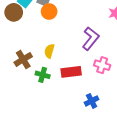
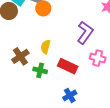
red rectangle: (71, 72) -> (68, 66), turned 36
blue cross: (92, 101) -> (70, 95), moved

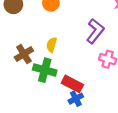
red rectangle: (68, 66) -> (72, 84), moved
green cross: (40, 70) -> (45, 70), size x1.5

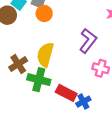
yellow semicircle: (52, 45) -> (45, 55), size x1.6
blue cross: (76, 99) -> (83, 102), moved

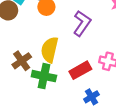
purple L-shape: (88, 41) -> (82, 23), moved
red rectangle: (66, 93) -> (80, 70), moved, turned -54

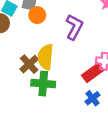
brown cross: (22, 61) -> (29, 64), moved
red rectangle: (80, 70) -> (93, 73), moved

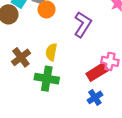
yellow semicircle: (45, 57) -> (51, 52), size x0.7
brown cross: (29, 64) -> (21, 57), moved

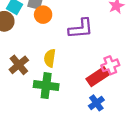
purple L-shape: (83, 24) -> (81, 29), turned 55
pink cross: (110, 61) -> (110, 65), turned -30

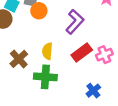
purple L-shape: (81, 29) -> (75, 22), turned -40
red rectangle: (98, 77) -> (82, 53), moved

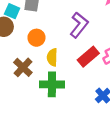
orange circle: (39, 11) -> (36, 38), moved

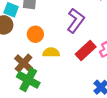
yellow semicircle: (52, 57) -> (51, 52), turned 91
green cross: (52, 84) -> (28, 80), moved, turned 30

